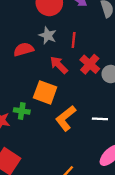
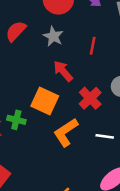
red line: (74, 40) -> (93, 46), moved
red semicircle: (24, 49) -> (16, 31), moved, turned -36
red cross: (90, 64) -> (90, 98), moved

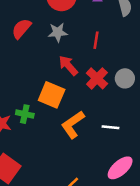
gray star: (53, 36) -> (58, 32), turned -30
red cross: (90, 98) -> (97, 78), moved

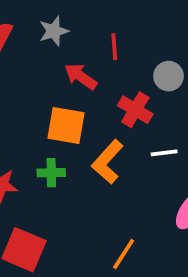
red line: (96, 40) -> (114, 47), moved
red cross: (97, 78) -> (135, 110), moved
green cross: (25, 114) -> (51, 173), moved

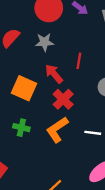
red cross: (135, 110) -> (63, 99), moved
orange square: (66, 125) -> (24, 88), moved

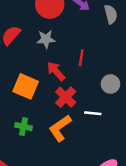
white line: (93, 133) -> (93, 113), moved

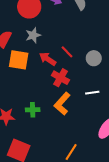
red line: (81, 58) -> (67, 52), moved, turned -40
orange square: (26, 86) -> (19, 60), moved
white line: (93, 113) -> (92, 93), moved

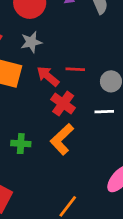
red line: (67, 52) -> (75, 69), turned -48
white line: (92, 93) -> (104, 112), moved

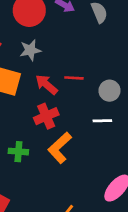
red cross: (63, 104) -> (46, 116), moved, turned 30

